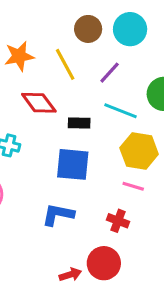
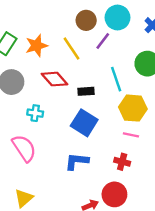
purple line: (110, 73) -> (103, 41), moved
cyan line: (120, 111) -> (116, 79), turned 55
blue square: (73, 164) -> (84, 123), turned 32

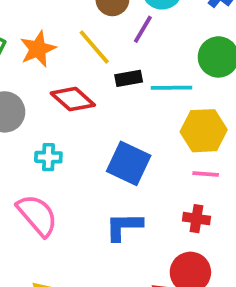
cyan line: (116, 79) -> (171, 88), turned -65
black rectangle: (86, 91) -> (129, 78), moved

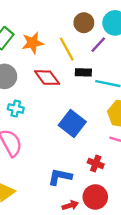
cyan cross: (48, 157) -> (16, 109), moved
red cross: (196, 219) -> (96, 163), moved
blue L-shape: (124, 226) -> (60, 177), moved

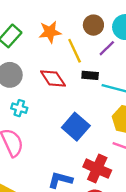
orange star: (33, 43) -> (50, 32), moved
red cross: (96, 163) -> (97, 169), size x1.6

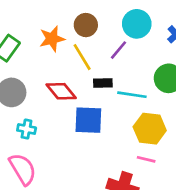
brown circle: (93, 25) -> (86, 25), moved
blue square: (76, 127) -> (88, 120), moved, turned -32

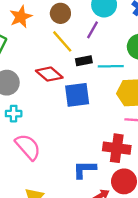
orange star: (52, 39) -> (21, 17), moved
cyan cross: (27, 129) -> (14, 114), moved

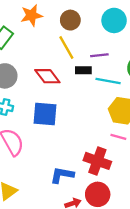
purple line: (92, 30) -> (99, 55), moved, turned 42
blue square: (77, 95) -> (45, 114), moved

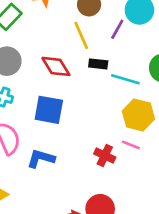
purple line: (99, 55) -> (117, 29), moved, turned -60
red cross: (97, 161) -> (105, 155), moved, size x0.7
blue L-shape: (62, 175) -> (41, 158), moved

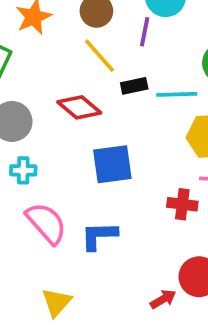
blue square: (49, 110) -> (112, 164), moved

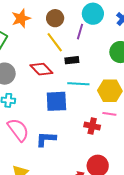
cyan line: (177, 94) -> (78, 84), moved

